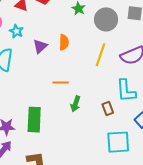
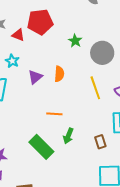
yellow line: (100, 55) -> (95, 88), turned -40
green rectangle: (34, 120) -> (41, 147), moved, turned -50

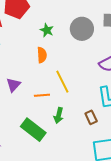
green star: (75, 41) -> (47, 30), moved
purple triangle: (35, 77) -> (13, 85), moved
yellow line: (95, 88) -> (62, 82), moved

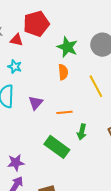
green star: (47, 30) -> (67, 47), size x1.5
yellow line: (62, 82) -> (96, 86), moved

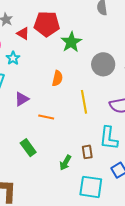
green star: (67, 47) -> (71, 42), moved
green arrow: (82, 132) -> (65, 163), moved
green rectangle: (57, 147) -> (28, 148), size x0.7

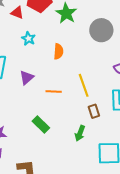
cyan star: (13, 58) -> (28, 39), moved
yellow line: (84, 102) -> (84, 85), moved
brown rectangle: (87, 152) -> (94, 111), moved

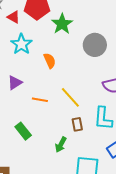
cyan star: (28, 39) -> (21, 44), size x1.5
orange semicircle: (58, 51) -> (50, 61), turned -35
yellow line: (84, 85) -> (70, 97), turned -30

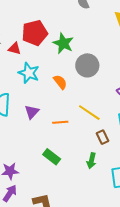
gray circle: (95, 45) -> (87, 65), moved

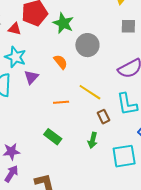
cyan star: (29, 73) -> (15, 57), moved
purple triangle: (32, 112) -> (31, 77), moved

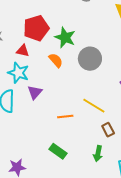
red triangle: (15, 29) -> (23, 51), moved
orange semicircle: (61, 62) -> (56, 60), moved

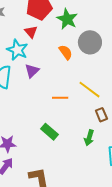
red triangle: (23, 51) -> (31, 32), moved, turned 32
orange semicircle: (56, 60) -> (66, 52), moved

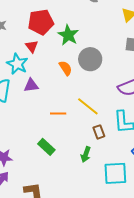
purple triangle: (32, 71) -> (31, 85), turned 35

